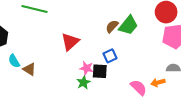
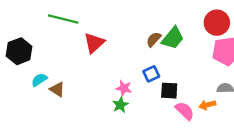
red triangle: (70, 42) -> (94, 43), moved
cyan semicircle: (14, 61) -> (39, 80), turned 88
black square: (100, 71) -> (169, 91), moved

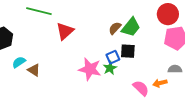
pink star: (124, 88) -> (90, 69), size x1.6
black square: (169, 91) -> (128, 51), moved
green star: (120, 105) -> (110, 68), moved

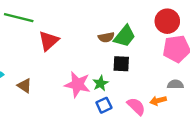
brown semicircle: (115, 28) -> (106, 37), turned -144
blue square: (113, 57) -> (104, 105), moved
brown triangle: (34, 70) -> (24, 86), moved

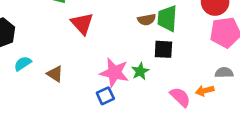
green trapezoid: (125, 36) -> (167, 18), turned 145
red triangle: (49, 41) -> (82, 24), turned -30
blue square: (104, 105) -> (105, 96), moved

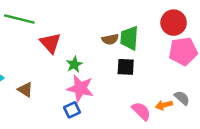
green star: (140, 71) -> (74, 64), moved
gray semicircle: (224, 73) -> (182, 98), moved, turned 42

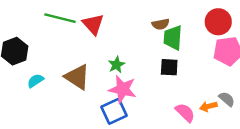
brown semicircle: (110, 39) -> (161, 24), moved
red triangle: (50, 43) -> (93, 24), moved
brown triangle: (25, 90) -> (77, 77), moved, size x1.6
blue square: (72, 110) -> (114, 111), size x1.5

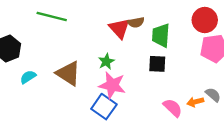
red triangle: (93, 24) -> (119, 28), moved
brown semicircle: (161, 24) -> (136, 22), moved
blue square: (114, 111) -> (104, 107), turned -30

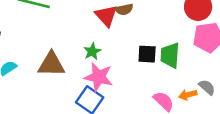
green trapezoid: (161, 35) -> (170, 55), moved
brown triangle: (68, 73) -> (51, 64), turned -32

